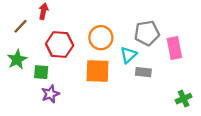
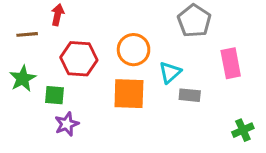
brown line: (20, 26) -> (27, 34), turned 42
gray pentagon: (147, 33) -> (194, 21), moved, turned -30

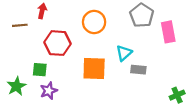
orange circle: (134, 50) -> (94, 22), moved
pink rectangle: (231, 63) -> (168, 32), moved
green star: (23, 78) -> (17, 86), moved

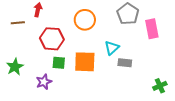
green square: (40, 70) -> (59, 63), moved
green star: (17, 86) -> (15, 67), moved

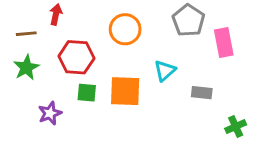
gray rectangle: (125, 63) -> (202, 93), moved
green star: (15, 67) -> (26, 68), moved
purple star: (44, 82) -> (50, 113), moved

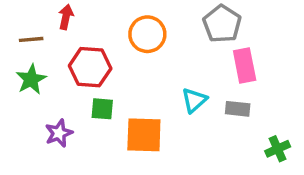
pink rectangle: (224, 43) -> (245, 65), moved
cyan triangle: (165, 71) -> (194, 100), moved
orange square: (125, 91) -> (144, 135), moved

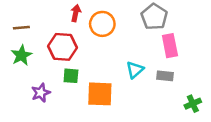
red arrow: (66, 17) -> (76, 13), moved

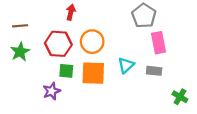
orange circle: (102, 24) -> (92, 42), moved
purple star: (41, 93) -> (52, 91), moved
orange square: (100, 94) -> (93, 73), moved
green cross: (193, 104) -> (180, 97), turned -35

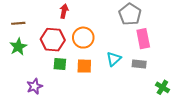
orange square: (93, 73) -> (84, 66), size x0.7
purple star: (52, 91) -> (34, 86), moved

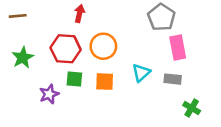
brown line: (18, 23) -> (18, 16), moved
purple star: (34, 86) -> (49, 94), moved
green cross: (162, 87) -> (192, 108), moved

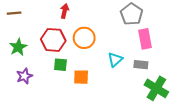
orange square: (105, 82) -> (81, 77), moved
purple star: (49, 94) -> (24, 76), moved
green cross: (192, 108) -> (156, 88), size x1.6

